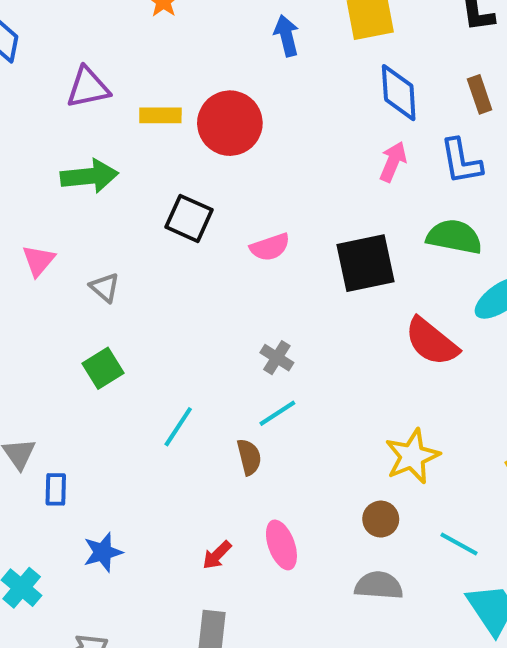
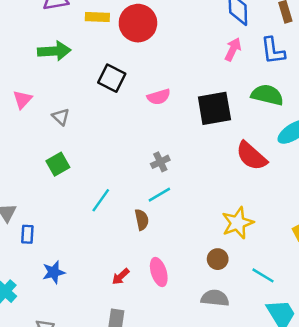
gray cross: (277, 358) -> (160, 162), turned 30

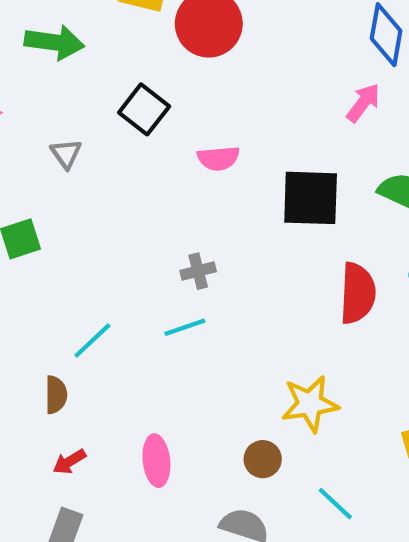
gray triangle: (61, 117) -> (66, 154), moved
red semicircle: (251, 156) -> (358, 293), turned -140
cyan line: (101, 200) -> (92, 341), moved
brown semicircle: (142, 220) -> (56, 395), moved
red arrow: (121, 276) -> (69, 462), moved

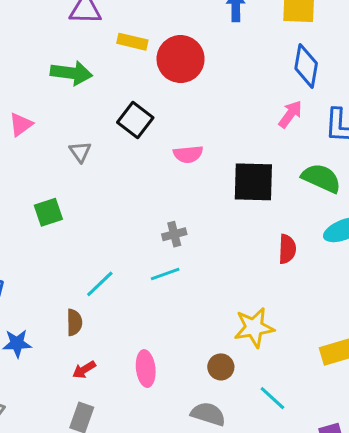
red semicircle: (358, 293) -> (287, 249), size x0.7

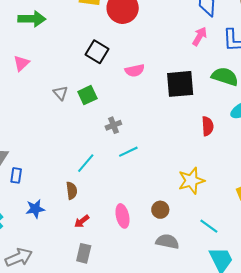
green arrow: (71, 73) -> (32, 19), moved
gray triangle: (80, 152) -> (60, 93), moved
green square: (48, 212) -> (87, 95), moved
gray cross: (174, 234) -> (113, 125), moved
brown circle: (221, 367) -> (160, 210), moved

